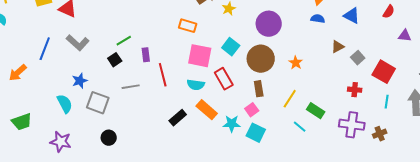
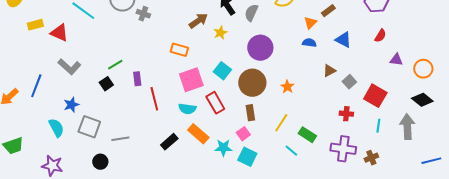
blue line: (45, 49) -> (36, 86), moved
pink square: (200, 56) -> (191, 80), turned -30
gray line: (131, 87) -> (120, 139), moved

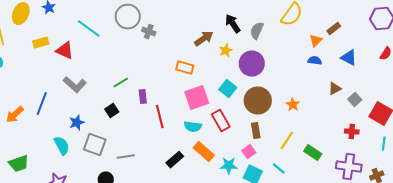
purple circle: (260, 48) -> (252, 64), moved
black square: (106, 84) -> (112, 111), moved
cyan line: (291, 151) -> (279, 169), moved

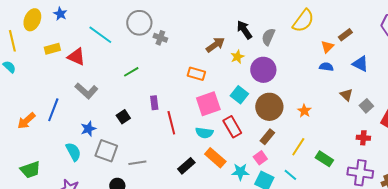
green line: (121, 83) -> (131, 72), moved
brown triangle: (335, 89) -> (346, 95), turned -48
brown rectangle: (256, 131) -> (267, 137), turned 49

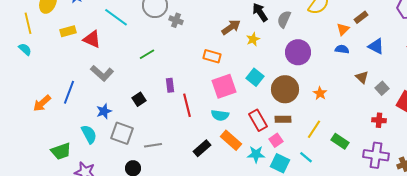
purple circle: (263, 70) -> (298, 52), moved
red rectangle: (232, 127) -> (258, 120), moved
brown rectangle: (267, 137) -> (283, 119), turned 49
green trapezoid: (30, 170) -> (61, 151), moved

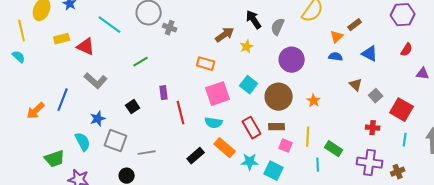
yellow line: (314, 129) -> (308, 137), turned -30
pink square: (276, 140) -> (286, 146), moved, turned -32
cyan line: (306, 157) -> (318, 165), moved, turned 48

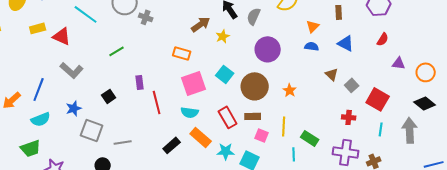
brown rectangle: (355, 25) -> (339, 12), moved, turned -56
cyan semicircle: (83, 142) -> (41, 119), moved, turned 96

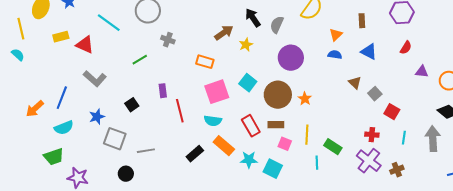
gray cross: (146, 17) -> (168, 40), moved
orange star: (290, 90) -> (305, 99), moved
red square: (378, 99) -> (392, 112), moved, size x0.7
red cross: (349, 117) -> (372, 135), moved
purple cross: (346, 152) -> (369, 161), turned 30

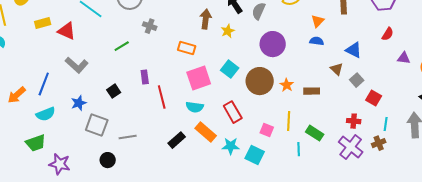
brown arrow: (224, 33) -> (206, 19), turned -48
blue triangle: (369, 52) -> (354, 50), moved
brown rectangle: (276, 125) -> (312, 91), moved
brown cross: (397, 170) -> (379, 143), moved

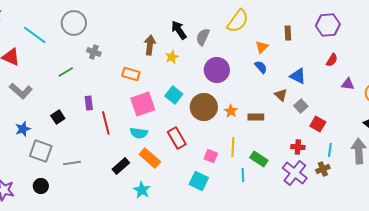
blue semicircle: (317, 41) -> (261, 67), turned 40
cyan star: (231, 146) -> (142, 190), moved, turned 30
black circle: (108, 160) -> (41, 186), moved

